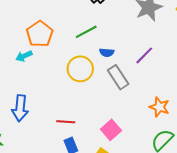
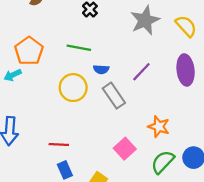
green line: (86, 32) -> (79, 48), turned 40
pink square: (111, 130) -> (125, 149), moved

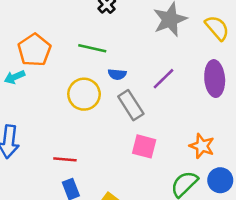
orange star: (159, 127) -> (202, 146), moved
pink square: (125, 149) -> (144, 146), moved, turned -35

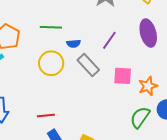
pink square: (144, 146) -> (123, 76), moved
orange star: (202, 146) -> (148, 86), turned -30

